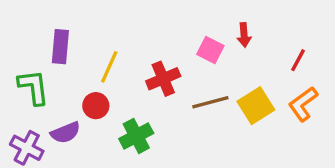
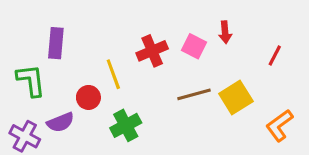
yellow line: (109, 67) -> (113, 74), moved, turned -44
red cross: (163, 79) -> (152, 51), moved
orange L-shape: (303, 104) -> (279, 125), moved

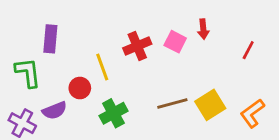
brown line: (194, 94) -> (172, 103), moved
yellow square: (236, 97) -> (210, 105), moved

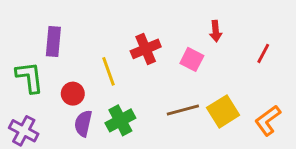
pink square: (175, 42) -> (192, 59), moved
red circle: (80, 88) -> (73, 94), moved
purple semicircle: (55, 110) -> (83, 123), moved, turned 125

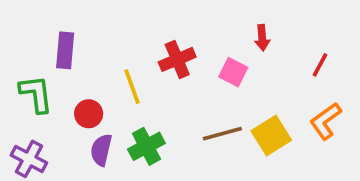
orange L-shape: (268, 120) -> (325, 121), moved

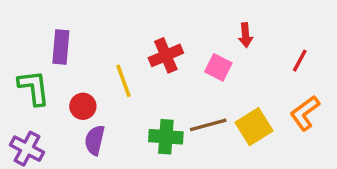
green cross: (146, 146) -> (166, 137), moved, turned 32

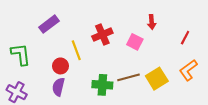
purple rectangle: (61, 47) -> (49, 24), moved, turned 48
red circle: (83, 106) -> (61, 66), moved

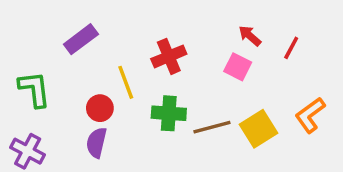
red arrow: (152, 22) -> (250, 36), turned 136
red line: (185, 38) -> (291, 48), moved
pink square: (135, 42) -> (238, 67), moved
green cross: (102, 85) -> (169, 113), moved

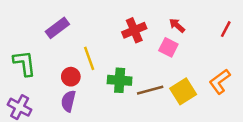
red line: (291, 48) -> (226, 29), moved
red cross: (169, 56) -> (134, 30), moved

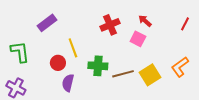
purple semicircle: (68, 101) -> (68, 83), moved

